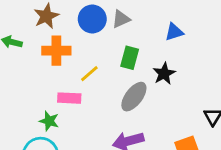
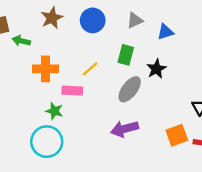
gray triangle: (121, 19) -> (135, 20), moved
orange cross: (56, 51) -> (45, 69), moved

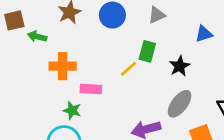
blue triangle: (165, 32) -> (204, 34), moved
yellow line: (90, 69) -> (129, 69), moved
gray ellipse: (130, 89) -> (180, 104), moved

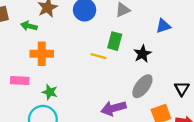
green arrow: (37, 37) -> (29, 26), moved
yellow line: (129, 69) -> (98, 56), turned 56
pink rectangle: (91, 89) -> (20, 80), moved

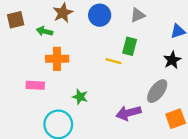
black star: (142, 54) -> (172, 60), moved
green star: (50, 92) -> (80, 97), moved

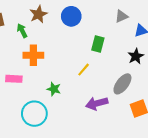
gray triangle: (138, 15) -> (121, 16), moved
green arrow: (44, 31) -> (22, 31), turned 48
yellow line: (113, 61) -> (84, 70), moved, turned -64

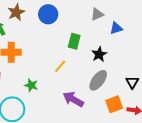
black star: (136, 56) -> (99, 54), moved
purple arrow: (97, 103) -> (73, 99), turned 45

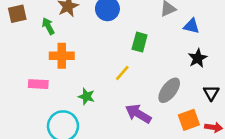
blue triangle: (116, 28) -> (191, 26), turned 32
black star: (99, 54) -> (198, 58), moved

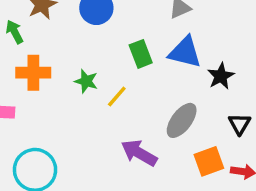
blue triangle: (191, 26) -> (185, 52), moved, size x1.5
green rectangle: (140, 42) -> (141, 54), turned -36
green star: (86, 96) -> (86, 81), moved

